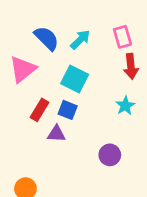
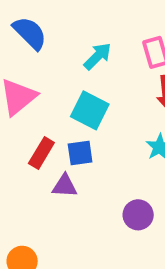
blue semicircle: (47, 38) -> (30, 33), moved
blue square: (68, 110) -> (80, 153), turned -30

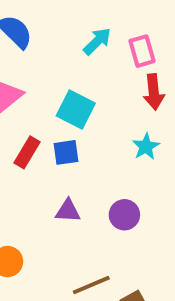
cyan arrow: (97, 56) -> (97, 41), moved
purple triangle: (65, 186) -> (68, 211), moved

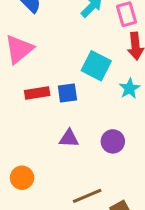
cyan square: (76, 110) -> (96, 66), moved
red rectangle: (27, 152) -> (37, 93), turned 50

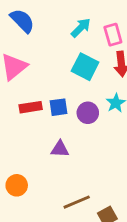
cyan square: (96, 66) -> (85, 67), moved
purple circle: (113, 141) -> (88, 113), moved

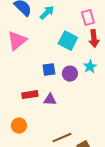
cyan arrow: (81, 28) -> (47, 13), moved
red rectangle: (31, 107) -> (30, 95), moved

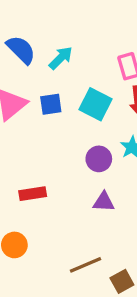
blue square: (49, 70) -> (51, 104), moved
purple triangle: (50, 100) -> (104, 202), moved

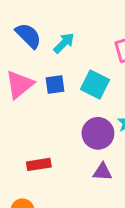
purple circle: (99, 159) -> (98, 133), size x1.4

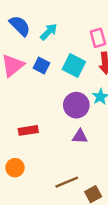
blue square: (55, 84) -> (41, 65), turned 35

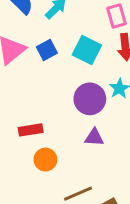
blue square: (41, 65) -> (47, 50), turned 35
orange circle: (15, 168) -> (45, 160), moved

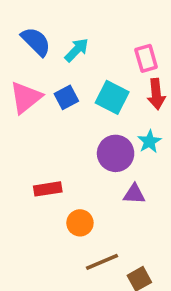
purple triangle: (94, 137) -> (134, 194), moved
orange circle: (45, 160) -> (80, 223), moved

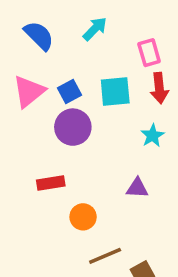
cyan arrow: (77, 50) -> (95, 29), moved
cyan square: (112, 97) -> (115, 91), turned -32
purple circle: (116, 153) -> (73, 127), moved

